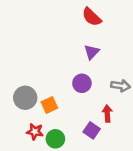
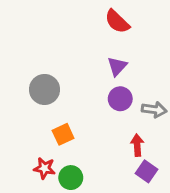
purple circle: (82, 83) -> (120, 99), moved
gray circle: (25, 98) -> (44, 89), moved
purple square: (92, 130) -> (146, 171), moved

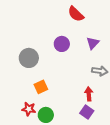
purple triangle: (117, 66) -> (93, 43), moved
purple circle: (120, 99) -> (62, 44), moved
purple square: (146, 171) -> (87, 112), moved

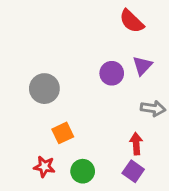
red semicircle: (76, 14) -> (132, 21), moved
purple circle: (62, 44) -> (112, 73), moved
green circle: (46, 115) -> (83, 171), moved

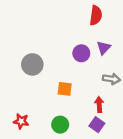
red semicircle: (132, 21) -> (96, 15), turned -126
orange square: (63, 133) -> (65, 89), moved, turned 32
red star: (44, 167) -> (21, 121), moved

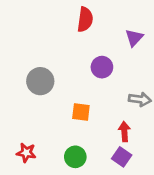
red semicircle: (96, 15) -> (85, 19), moved
purple triangle: (104, 48) -> (134, 38), moved

